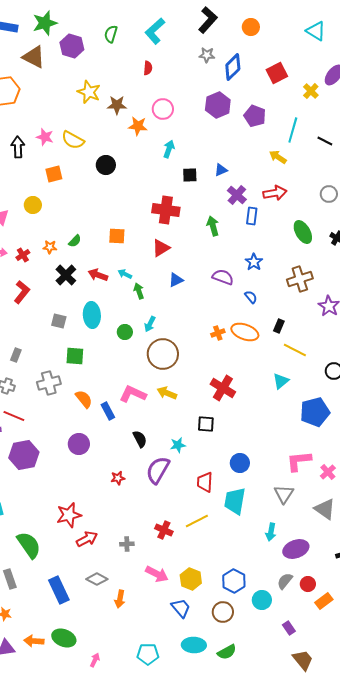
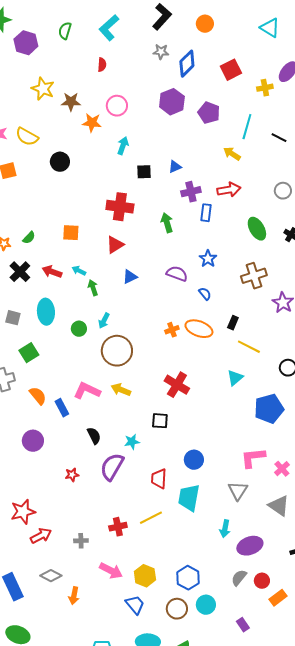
yellow cross: (311, 91) -> (265, 88), turned 35
purple cross: (237, 195) -> (191, 192), turned 36
green square: (75, 356) -> (29, 353), turned -36
red cross: (164, 530) -> (118, 527), turned -36
cyan circle: (262, 600) -> (206, 605), moved

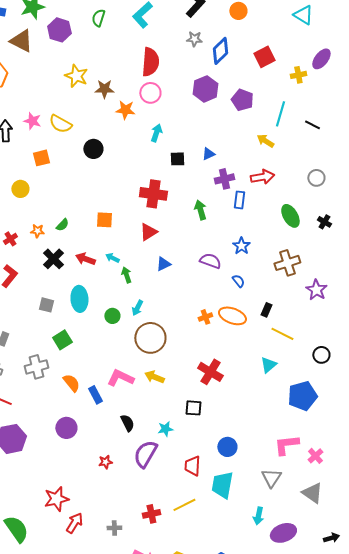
red semicircle: (102, 65) -> (150, 62), moved, size x2.0
red arrow: (41, 536) -> (74, 523), turned -30

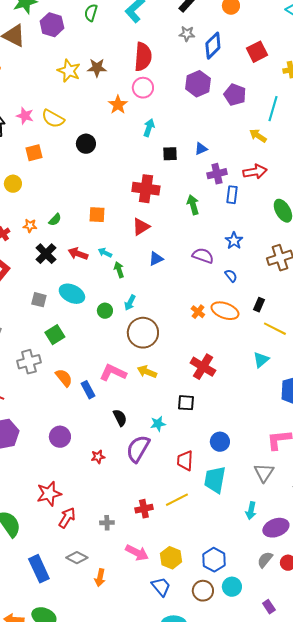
brown star: (104, 89) -> (97, 68), moved
orange star: (125, 110) -> (118, 105), turned 30
cyan ellipse: (79, 299) -> (72, 294), turned -60
orange cross: (205, 317) -> (198, 312), turned -32
purple circle: (66, 428) -> (60, 437), moved

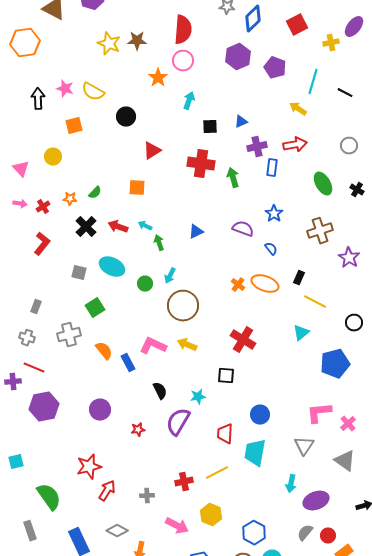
red cross: (146, 189) -> (201, 164), moved
red triangle: (141, 227) -> (152, 151), moved
yellow hexagon: (171, 558) -> (211, 515), moved

